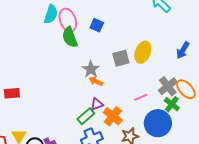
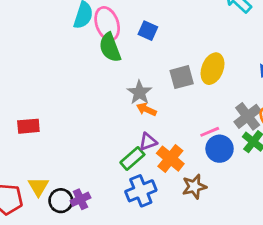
blue circle: (158, 123) -> (220, 149), moved, size x0.7

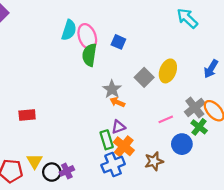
green semicircle: (110, 48) -> (89, 55), turned 30
gray square: (182, 77) -> (144, 77), turned -30
blue circle: (220, 149) -> (182, 144), moved
green rectangle: (132, 159) -> (107, 140), turned -66
orange cross: (170, 159) -> (124, 146), moved

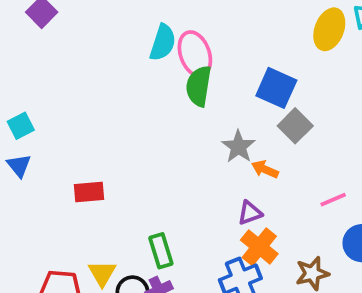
blue square: (118, 42) -> (276, 88), moved, size x1.5
yellow ellipse: (168, 71) -> (329, 29), moved
orange arrow: (117, 102) -> (265, 169), moved
green rectangle: (107, 140) -> (161, 251), moved

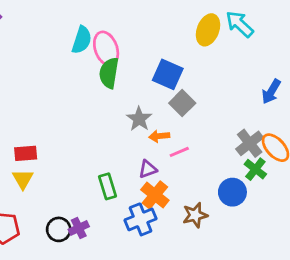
orange arrow: (265, 169) -> (159, 136), turned -30
pink line: (333, 200) -> (179, 152), moved
green rectangle: (161, 251) -> (107, 186), moved
yellow triangle: (102, 273) -> (23, 179), moved

